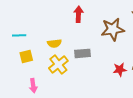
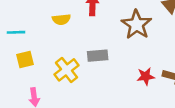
brown star: (113, 29) -> (137, 25), turned -30
yellow semicircle: (54, 43) -> (61, 19), moved

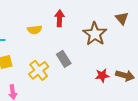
gray rectangle: (98, 56) -> (64, 59), turned 63

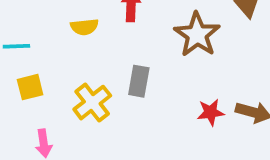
gray rectangle: (64, 59) -> (139, 81), turned 42

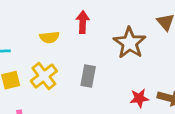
yellow cross: (92, 103) -> (44, 76), moved

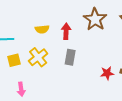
red arrow: (83, 22) -> (66, 31), moved
brown star: (130, 43) -> (95, 19), moved

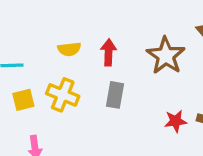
brown star: (95, 19) -> (166, 56), moved
yellow cross: (38, 57) -> (63, 95), turned -30

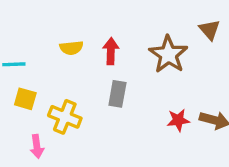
yellow cross: (63, 95) -> (65, 117), moved
yellow square: (23, 100) -> (25, 99), turned 30

